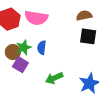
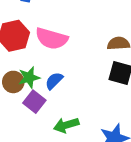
blue semicircle: (42, 48) -> (54, 81), turned 32
purple square: (20, 65) -> (34, 102), moved

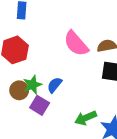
pink semicircle: (52, 38) -> (76, 43), moved, turned 40
green arrow: (66, 125) -> (86, 118), moved

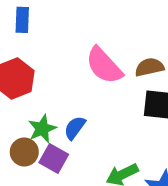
brown circle: (19, 90) -> (24, 152), moved

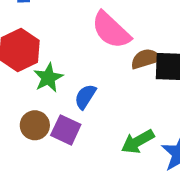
brown semicircle: (149, 67) -> (146, 59), moved
green star: (42, 129) -> (48, 78), moved

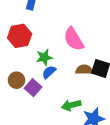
brown semicircle: (146, 59) -> (84, 70), moved
green star: (48, 78) -> (44, 57), moved

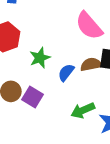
pink semicircle: (74, 39) -> (89, 26), moved
blue semicircle: (49, 72) -> (66, 72), moved

